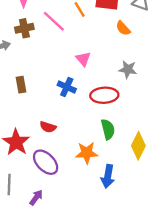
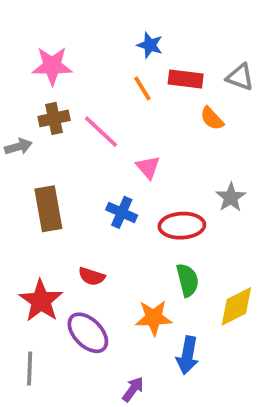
pink line: (54, 21) -> (101, 132), moved
gray star: (128, 69) -> (231, 197), moved, turned 30
brown rectangle: (21, 85) -> (48, 209), size x1.6
yellow diamond: (138, 146) -> (236, 306), turned 36
purple arrow: (36, 197) -> (133, 389), moved

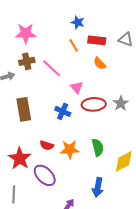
orange semicircle: (212, 118) -> (100, 63), moved
red ellipse: (182, 226) -> (94, 104), moved
orange star: (154, 318) -> (70, 149), moved

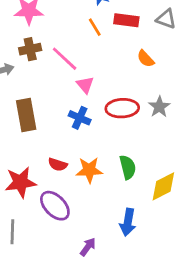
orange semicircle: (100, 63) -> (146, 59), moved
pink triangle: (77, 87) -> (85, 85), moved
red star: (20, 158) -> (21, 182), turned 30

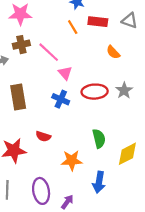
orange star: (89, 170) -> (72, 160), moved
purple ellipse: (55, 206) -> (41, 191), moved, turned 35

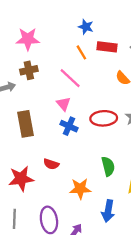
pink line: (49, 52) -> (70, 78), moved
pink triangle: (65, 73) -> (63, 104), moved

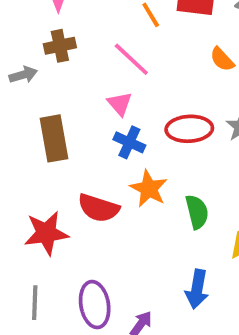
red semicircle: (51, 164) -> (98, 208), size x1.5
orange star: (80, 189) -> (149, 189), moved, turned 30

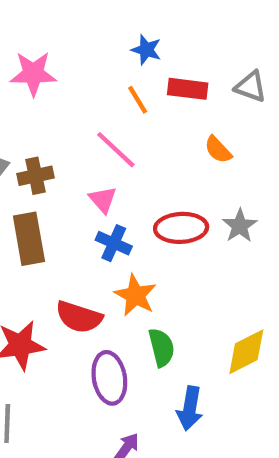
brown cross: (60, 46) -> (35, 176), moved
green semicircle: (197, 212) -> (162, 347), moved
purple ellipse: (95, 305) -> (109, 378), moved

